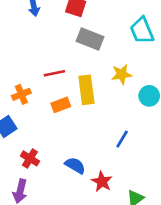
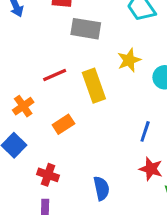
orange rectangle: (61, 105) -> (63, 124), moved
blue semicircle: (75, 166) -> (101, 188), moved, turned 60
red star: (102, 182) -> (151, 169), moved

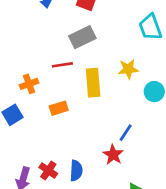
gray rectangle: (86, 29) -> (82, 37), moved, turned -50
red star: (151, 169) -> (113, 155), moved
red cross: (48, 175) -> (48, 171), moved

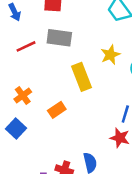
gray rectangle: (82, 37) -> (59, 38), turned 50
red line: (62, 65) -> (26, 46), moved

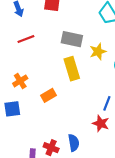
gray rectangle: (59, 38) -> (72, 39), moved
blue square: (16, 128) -> (12, 109), turned 35

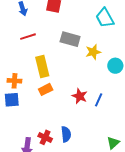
yellow rectangle: (72, 69) -> (42, 66), moved
orange cross: (20, 81) -> (14, 81), moved, turned 32
red star: (101, 123) -> (80, 96), moved

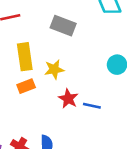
yellow star: (93, 52) -> (54, 69), moved
blue line: (99, 100) -> (92, 106), turned 72

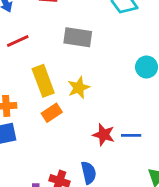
red star: (68, 99) -> (104, 135), moved
blue line: (92, 106) -> (131, 135), moved

